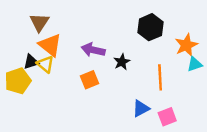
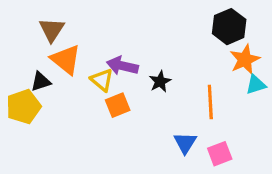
black hexagon: (150, 27) -> (229, 27), moved
yellow triangle: (45, 64) -> (102, 80), moved
blue triangle: (141, 108) -> (185, 143), turned -30

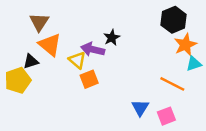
black star: (160, 82) -> (112, 38), moved
orange line: (210, 102) -> (172, 84), moved, turned -60

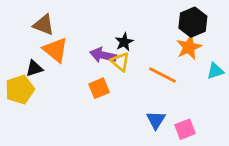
brown triangle: (39, 22) -> (44, 25), turned -42
orange star: (185, 45) -> (189, 47), moved
yellow triangle: (77, 60) -> (120, 62), moved
orange line: (172, 84) -> (162, 75), moved

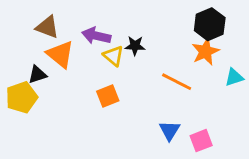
black star: (124, 42) -> (135, 46), turned 30
purple arrow: (103, 55) -> (96, 36), moved
yellow triangle: (120, 62) -> (113, 56), moved

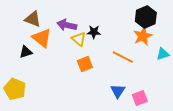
orange square: (108, 96) -> (85, 64), moved
yellow pentagon: (22, 97) -> (15, 89), moved, turned -30

